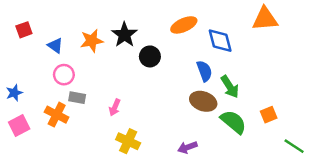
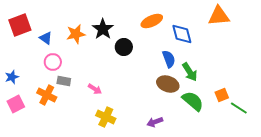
red square: (24, 30) -> (20, 25), size x1.6
pink arrow: (115, 107) -> (95, 89), turned -80
green line: (294, 146) -> (239, 108), moved

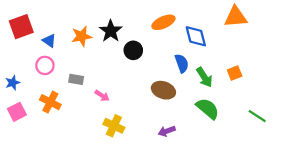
pink circle: (53, 62) -> (45, 65), moved
gray rectangle: (64, 81) -> (76, 79), moved
brown ellipse: (168, 84) -> (163, 90), moved
orange square: (222, 95) -> (235, 73), moved

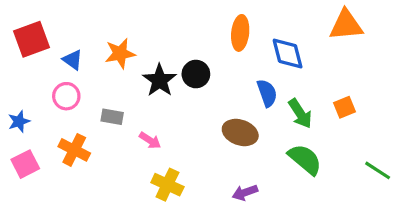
orange ellipse: (163, 22) -> (240, 33), turned -60
black star: (111, 31) -> (160, 80), moved

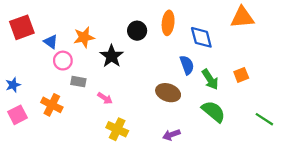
black circle: (196, 74) -> (137, 31), moved
pink circle: (66, 96) -> (63, 61), moved

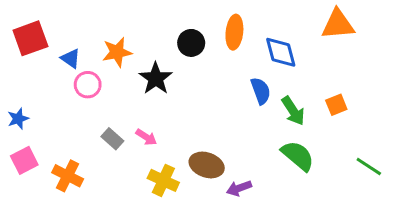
gray rectangle: (78, 82) -> (112, 139), moved, turned 32
brown ellipse: (168, 93) -> (207, 165), moved
orange cross: (52, 105) -> (68, 176), moved

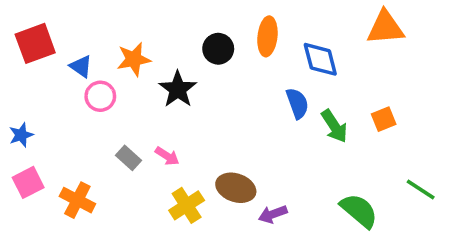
green semicircle: (298, 156) -> (359, 211), moved
yellow cross: (163, 180) -> (187, 205), turned 32

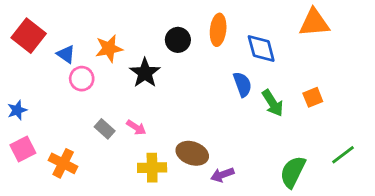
red square: (35, 43) -> (29, 36), turned -32
green line: (421, 190) -> (343, 155), turned -70
yellow cross: (187, 205) -> (152, 168), turned 32
green semicircle: (359, 211) -> (293, 172), turned -104

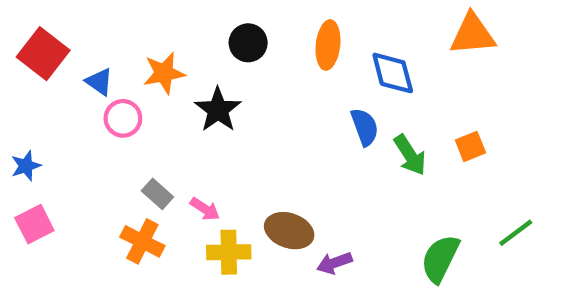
black circle: (178, 40) -> (248, 43), moved
pink arrow: (136, 127) -> (205, 209), moved
orange cross: (63, 163) -> (142, 241), moved

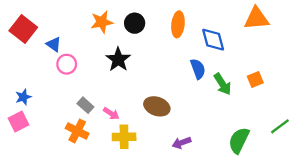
orange star: (164, 73) -> (102, 22), moved
blue star: (26, 166) -> (23, 97), moved
brown ellipse: (289, 231) -> (157, 106), moved

